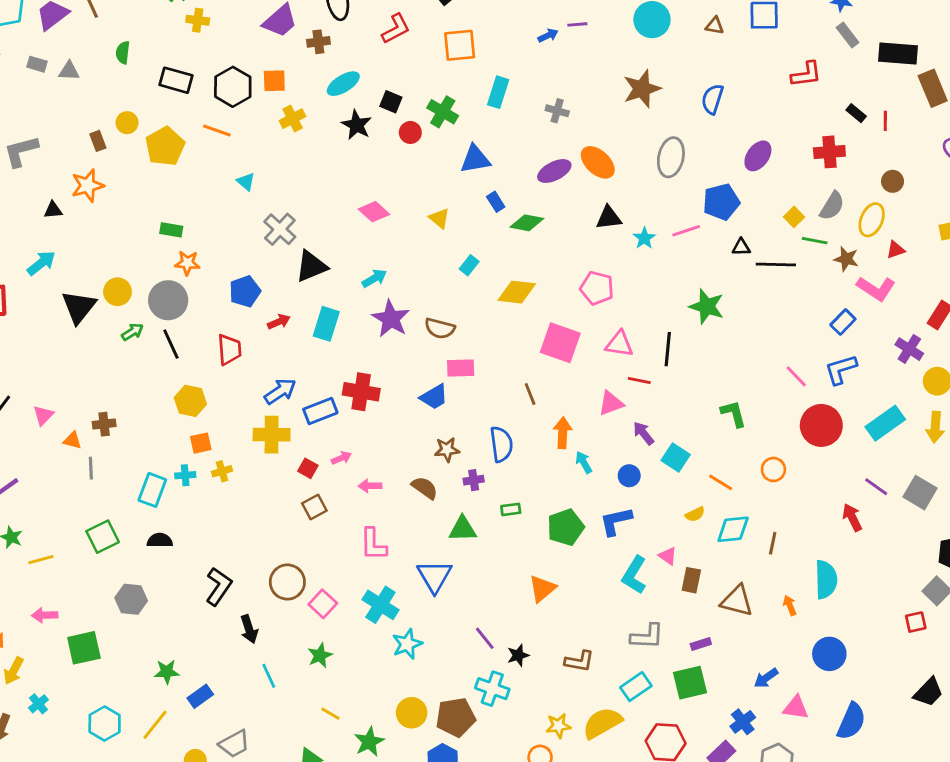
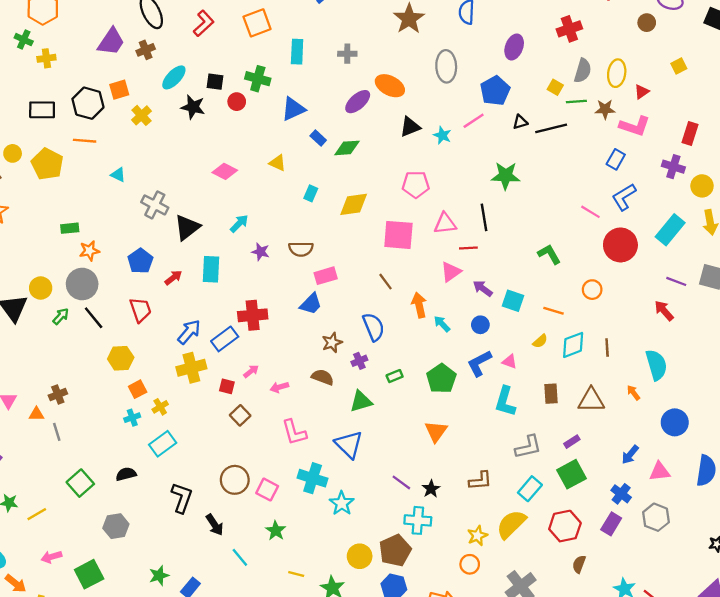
brown circle: (893, 181) -> (647, 23), moved
purple star: (391, 319) -> (260, 252), size x0.6
cyan rectangle: (152, 490) -> (163, 444), moved, turned 48
pink triangle: (668, 556) -> (510, 362), moved

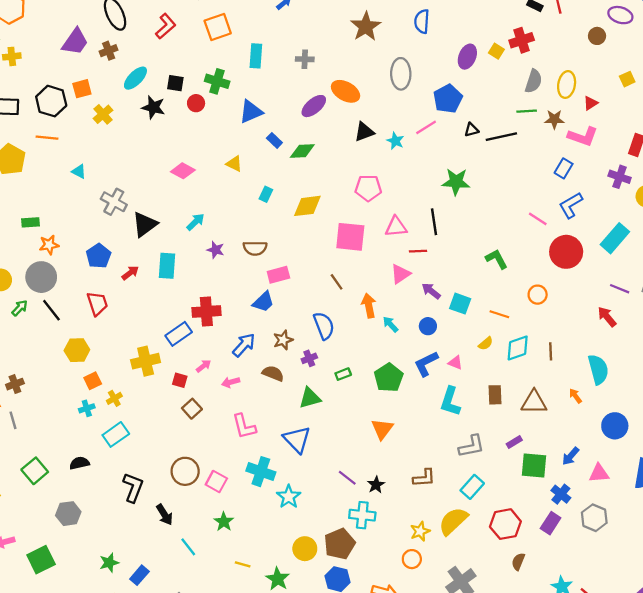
yellow square: (555, 87) -> (496, 51), moved
blue arrow: (189, 332) -> (244, 345), moved
green square: (572, 474) -> (534, 466), moved, turned 32

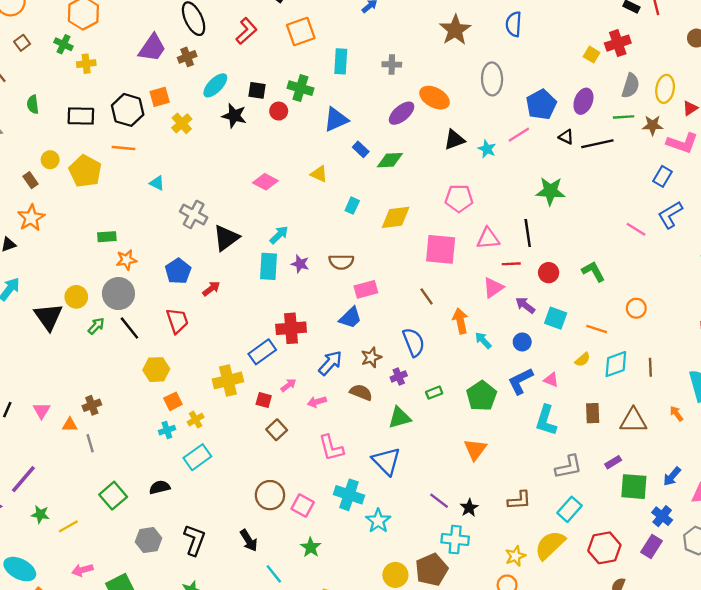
purple ellipse: (467, 57) -> (583, 101), moved
black triangle: (471, 130) -> (566, 137), turned 42
red circle: (566, 252) -> (549, 273), moved, size x0.6
cyan rectangle: (167, 266) -> (268, 266), moved
black L-shape: (133, 487) -> (194, 540), moved

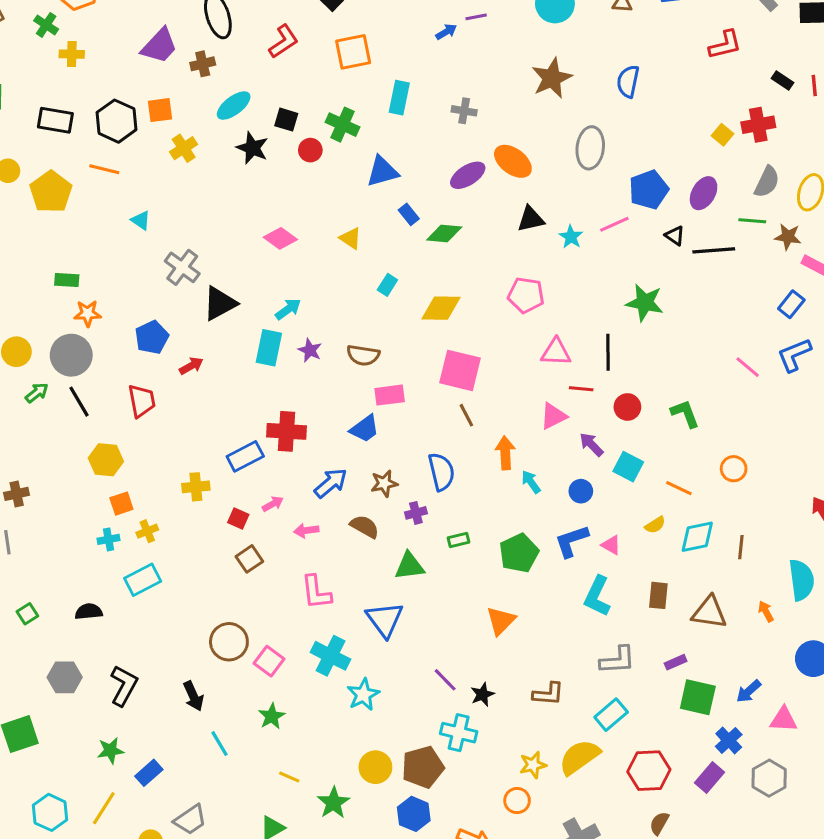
pink square: (441, 249) -> (460, 370), moved
yellow cross: (228, 380) -> (196, 487), size x0.7
green square: (113, 496) -> (27, 614), size x0.6

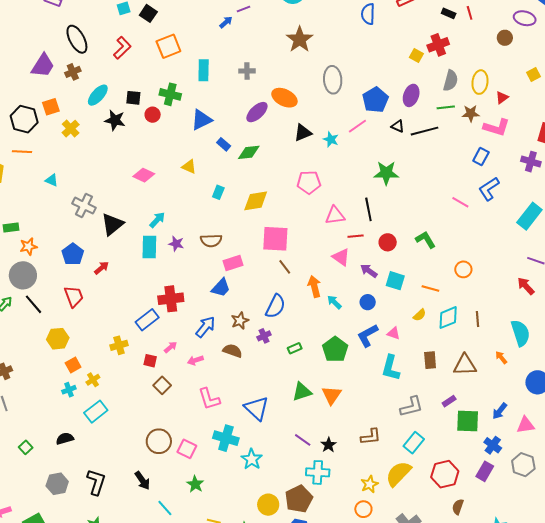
blue semicircle: (628, 81) -> (368, 14), moved
pink triangle: (553, 416) -> (341, 257), turned -48
blue semicircle: (441, 472) -> (275, 306), turned 50
green triangle: (410, 566) -> (302, 392), moved

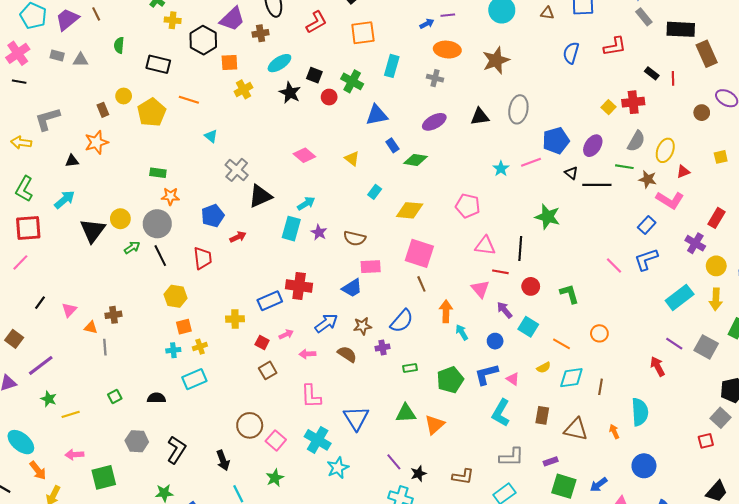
orange ellipse: (284, 98) -> (447, 50), moved, turned -35
black hexagon: (24, 119) -> (203, 40), moved
black triangle: (303, 133) -> (480, 117), moved

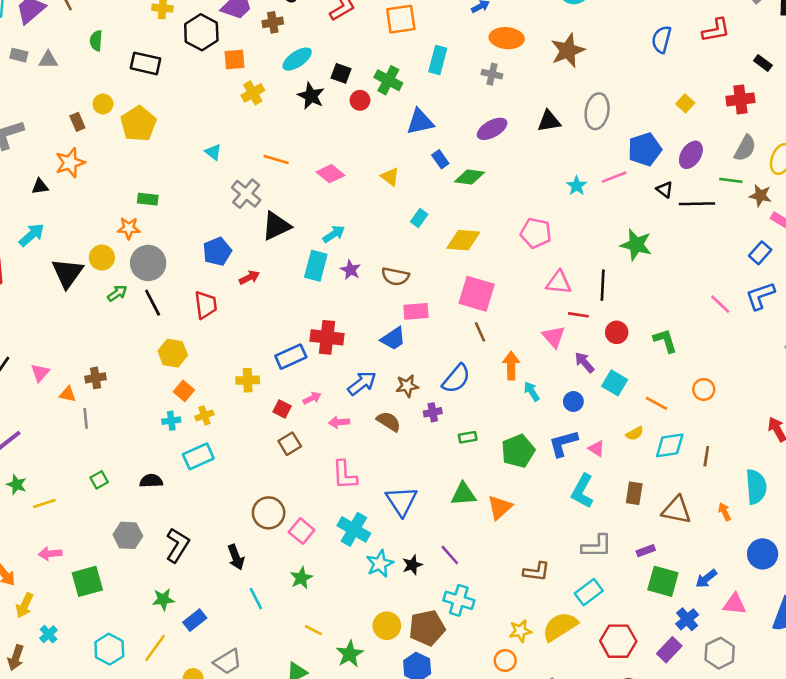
orange line: (189, 100) -> (276, 160), moved
yellow square: (609, 107) -> (685, 103), moved
orange star: (170, 196) -> (129, 228), moved
orange square: (184, 327) -> (184, 391), turned -35
black star: (418, 474) -> (412, 565), moved

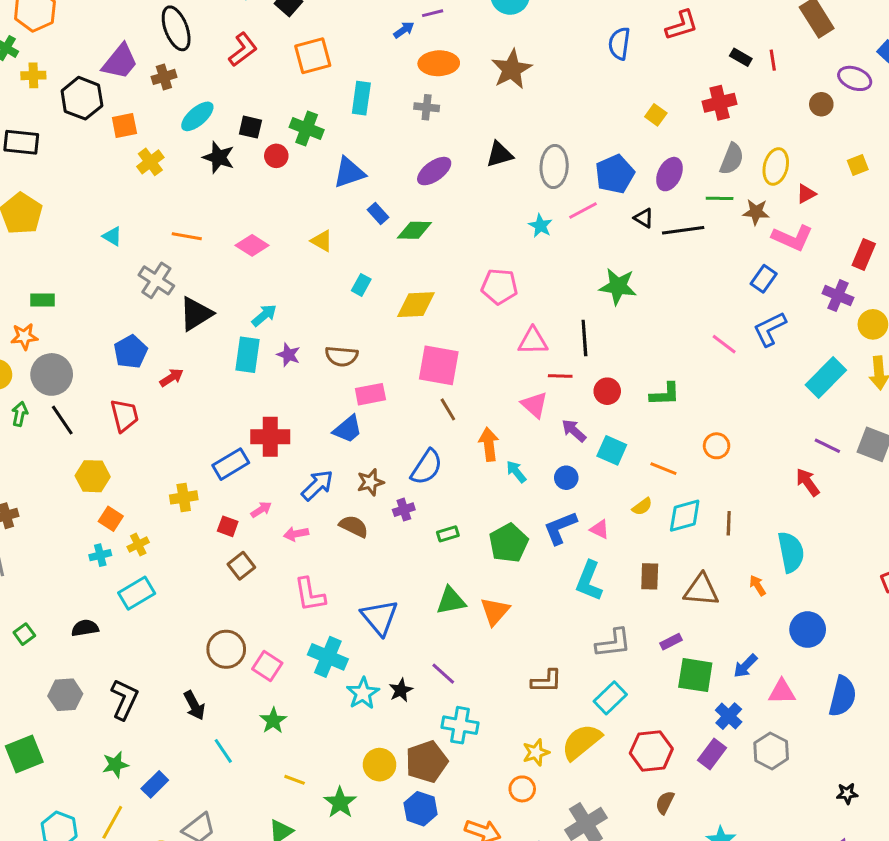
gray ellipse: (597, 111) -> (554, 166), moved
green arrow: (117, 293) -> (20, 414), turned -36
green L-shape: (665, 341) -> (665, 394), turned 112

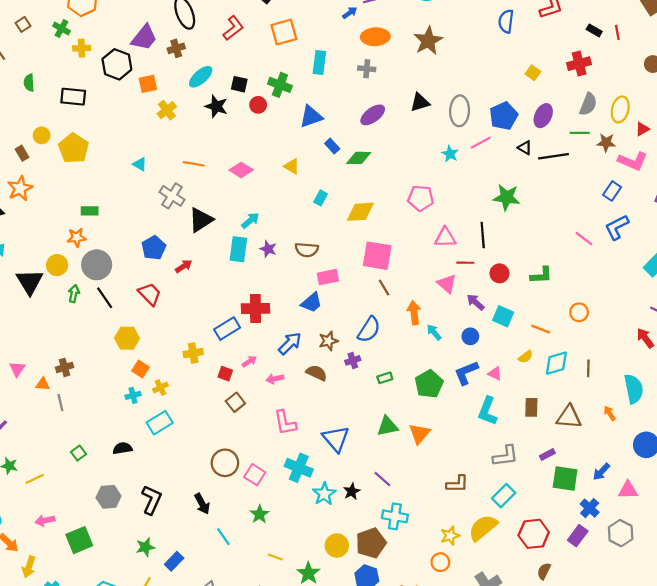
red trapezoid: (124, 415) -> (150, 294), turned -30

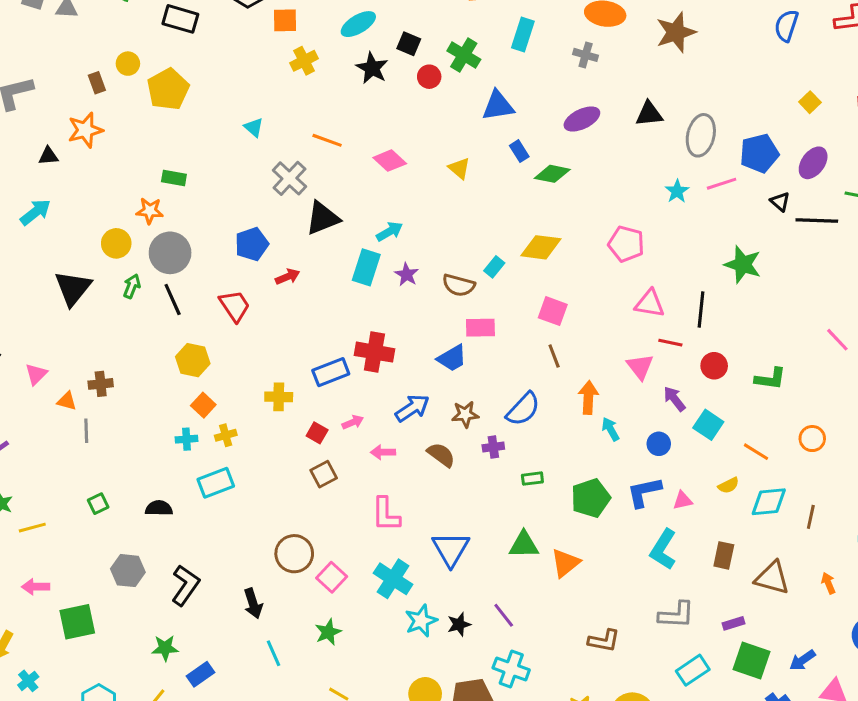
cyan rectangle: (321, 198) -> (494, 267), moved
pink square: (377, 256) -> (553, 311), size x0.7
black triangle: (30, 282) -> (73, 288), moved
pink triangle: (495, 374) -> (683, 500), turned -48
cyan rectangle: (504, 496) -> (693, 670), moved

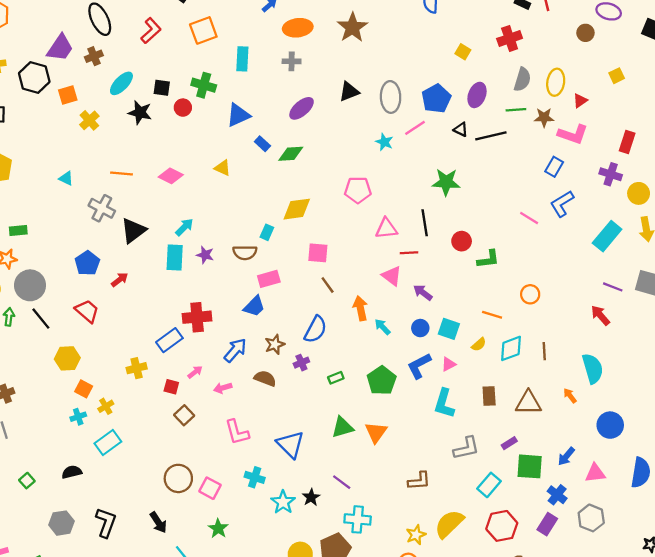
red circle: (714, 366) -> (462, 241), moved
cyan square: (708, 425) -> (449, 329), moved
cyan cross: (393, 579) -> (255, 477), size x0.7

